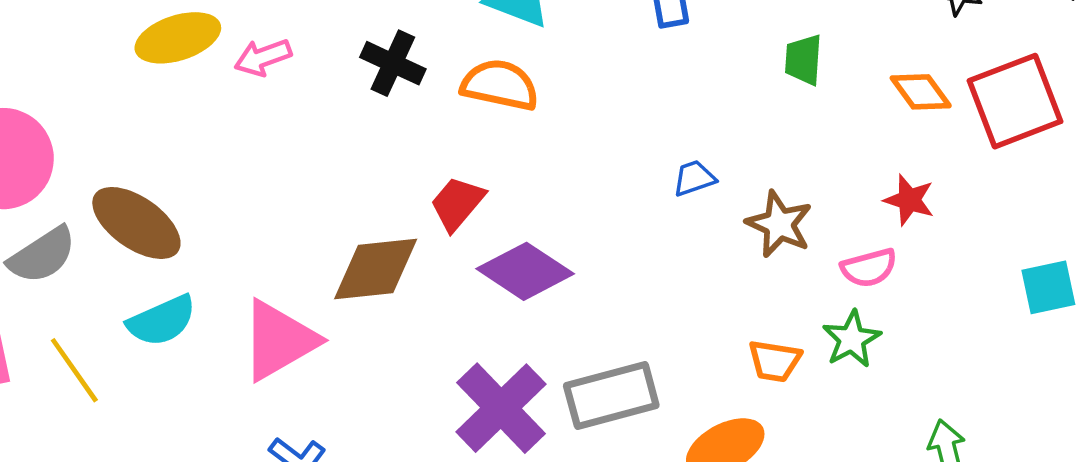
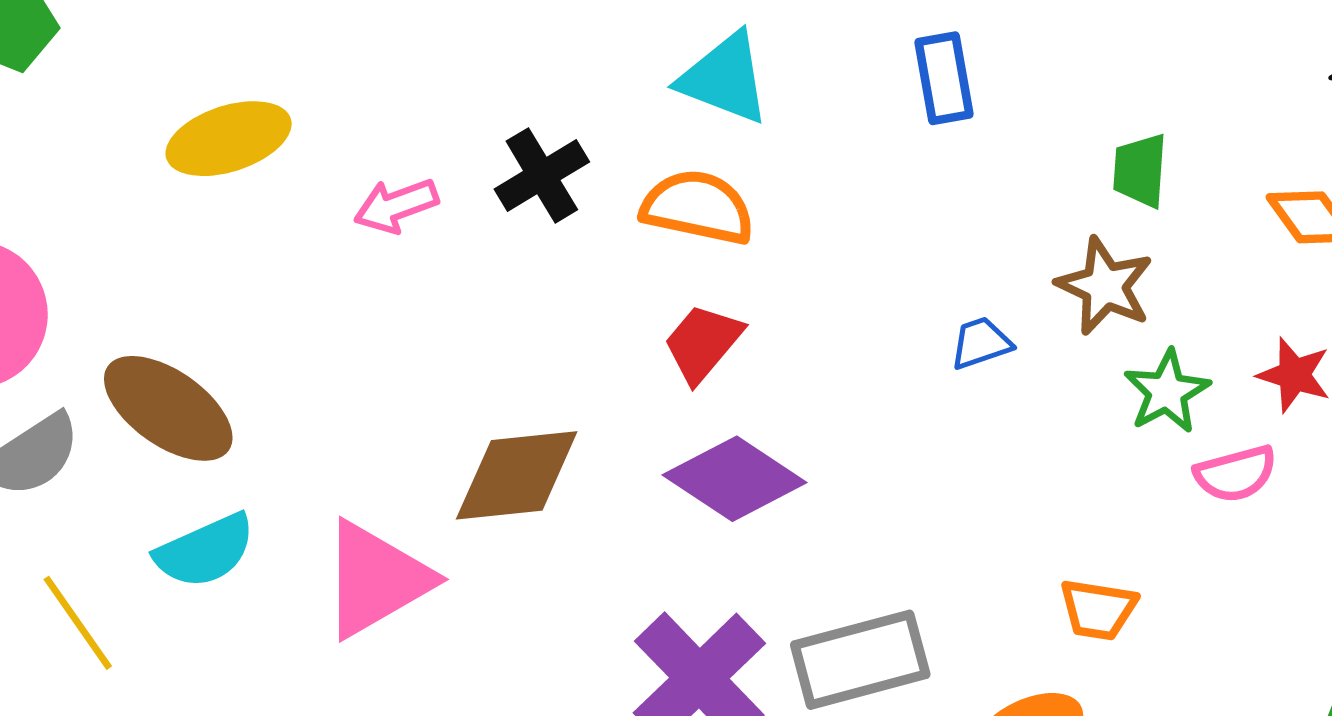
pink arrow: (263, 57) -> (396, 206), moved
black cross: (393, 63) -> (542, 175), turned 34
red trapezoid: (457, 203) -> (703, 343), moved
brown star: (779, 224) -> (1105, 286), moved
green star: (852, 339) -> (1167, 392), moved

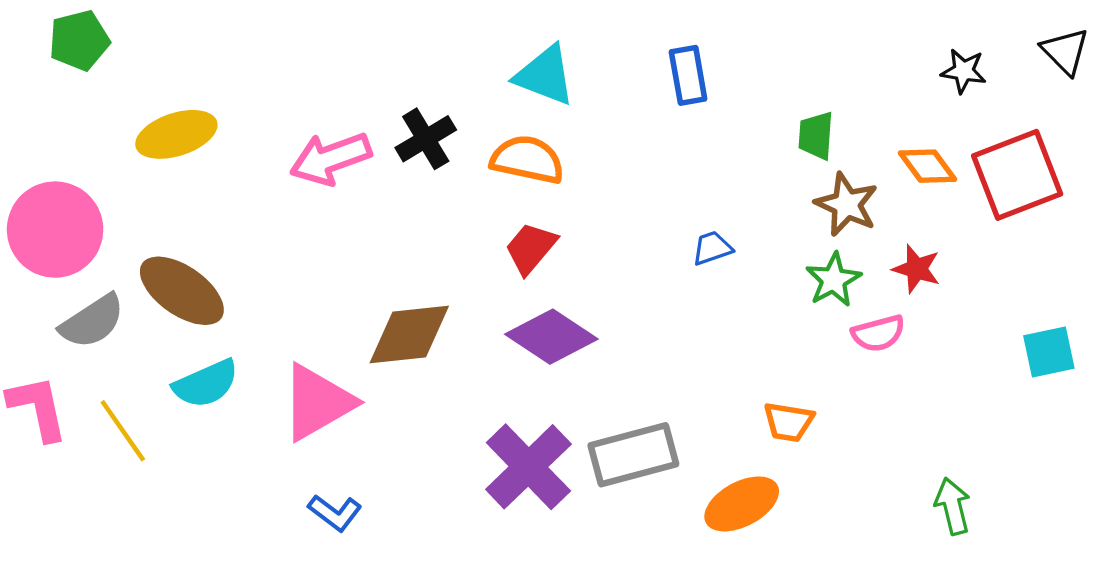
yellow ellipse: (229, 139) -> (176, 134), moved
pink arrow: (396, 206) -> (331, 158), size x1.5
brown star: (1105, 286) -> (847, 204), moved

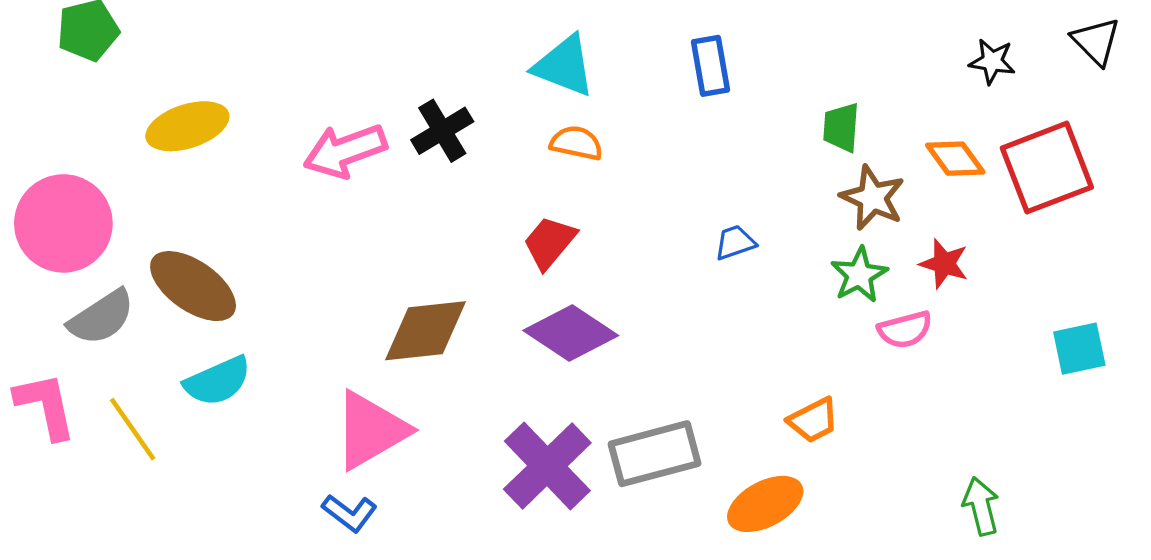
orange semicircle: (527, 160) -> (576, 143), moved, size x0.7
pink triangle: (317, 402) -> (371, 430), moved
orange trapezoid: (789, 422) -> (813, 420), turned -36

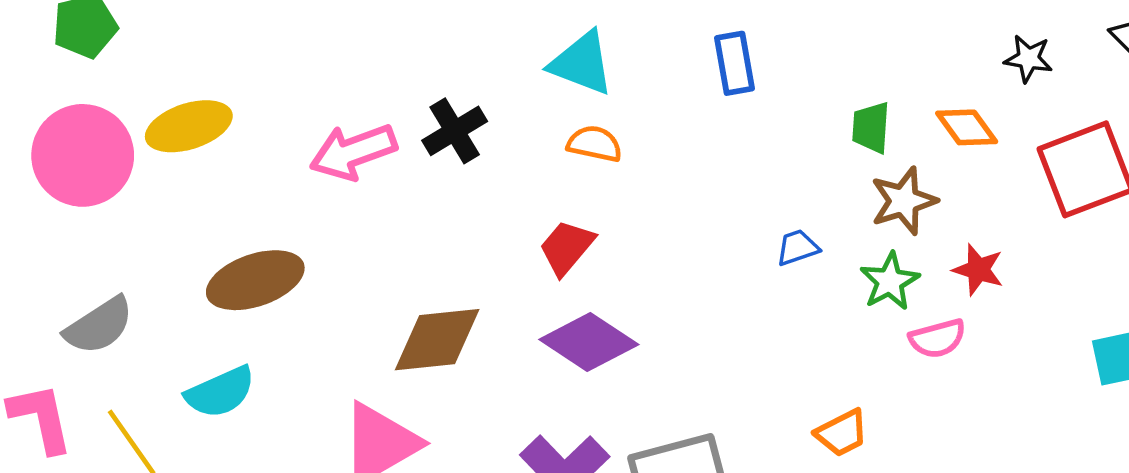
orange diamond: (955, 159) -> (967, 127), moved
brown star: (873, 198) -> (904, 201), turned 30
pink circle: (63, 223) -> (83, 155), moved
blue trapezoid: (735, 242) -> (797, 248), moved
brown ellipse: (193, 286) -> (255, 280), moved, turned -54

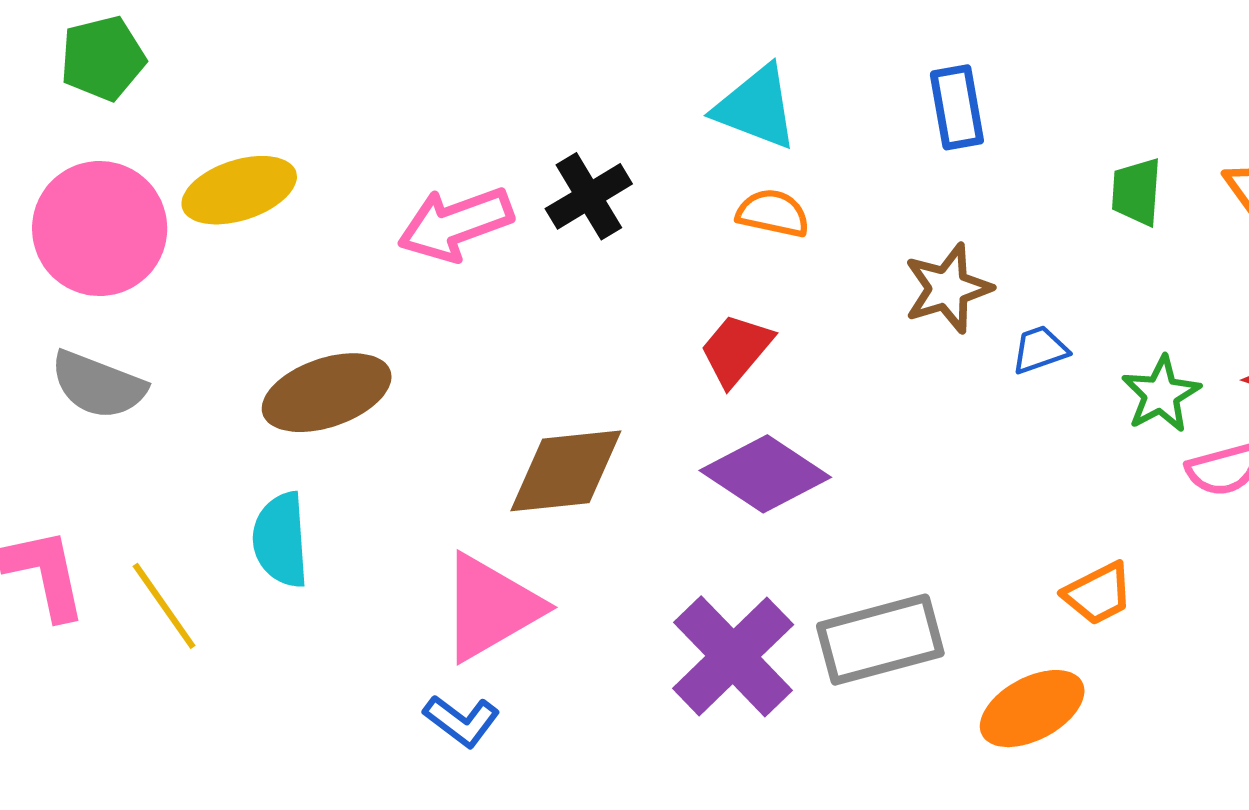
brown star: (904, 201) -> (948, 288), moved
gray semicircle: (99, 326) -> (98, 385), moved, turned 54
cyan semicircle: (220, 392) -> (281, 540), turned 110

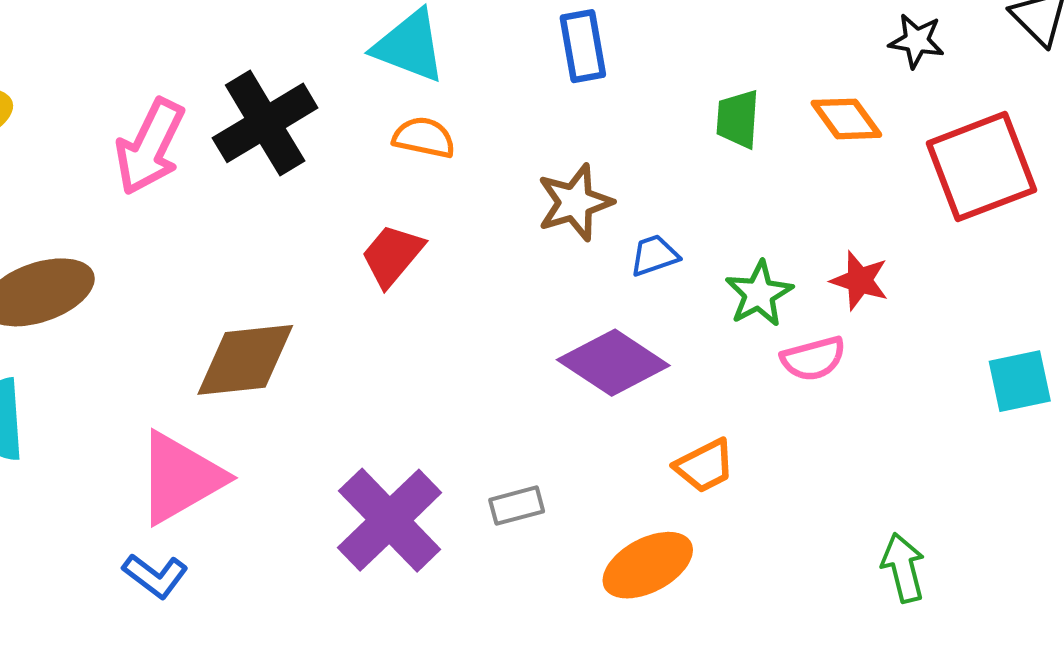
black cross: (589, 196) -> (265, 123), size x1.4
pink arrow: (455, 224) -> (150, 147), turned -44
purple diamond: (765, 474) -> (613, 363), moved
gray rectangle: (880, 640) -> (517, 506), size x0.5

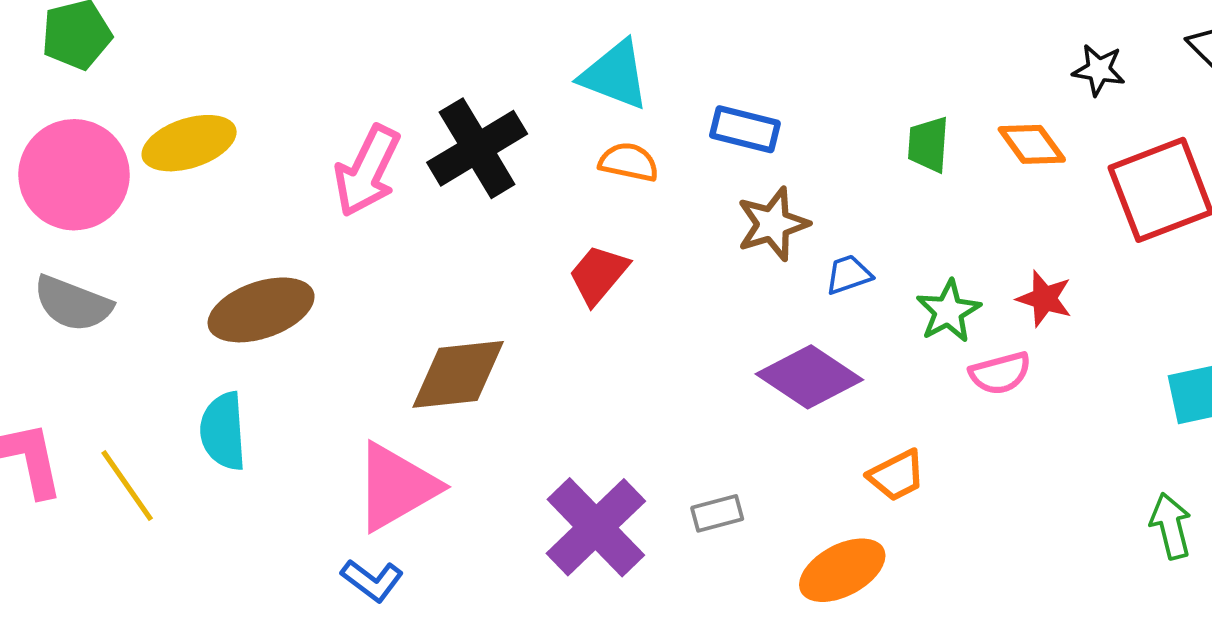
blue rectangle: (583, 46) -> (745, 129), moved, turned -66
green arrow: (903, 568) -> (1171, 526), moved

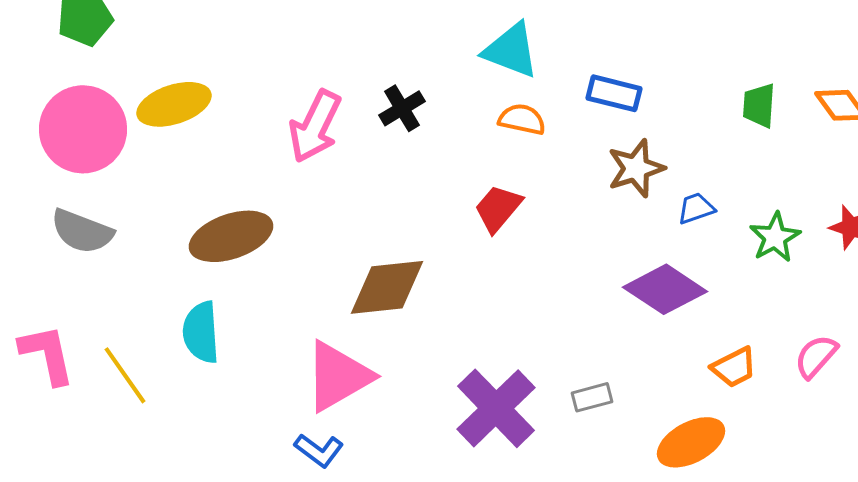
black cross: (477, 148) -> (402, 108), size x0.6
pink semicircle: (1000, 373) -> (816, 356), moved, turned 147

